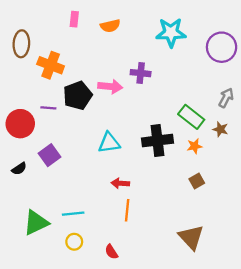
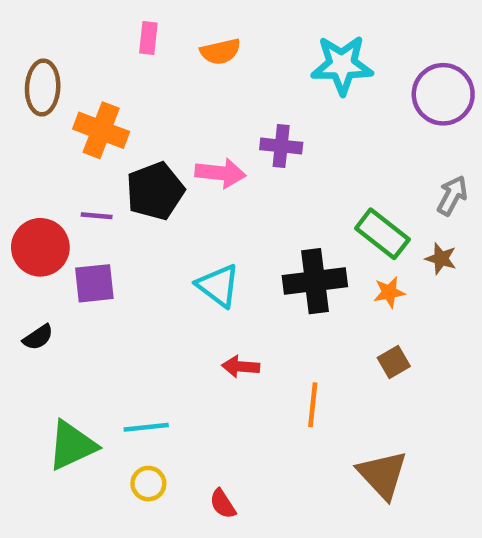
cyan triangle: (109, 143) -> (218, 286), turned 45
purple square: (49, 155) -> (94, 283), moved, turned 30
orange line: (127, 210) -> (313, 405), moved

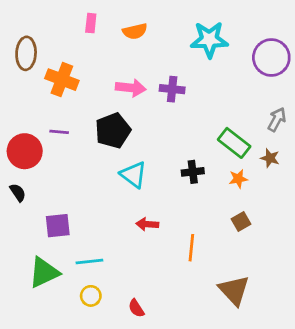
pink arrow: (220, 173) -> (131, 88), moved
black pentagon: (155, 191) -> (113, 131), moved
black cross: (315, 281) -> (193, 172), size x0.6
purple square: (94, 283) -> (58, 226), moved
black semicircle: (38, 337) -> (18, 193), moved, turned -90

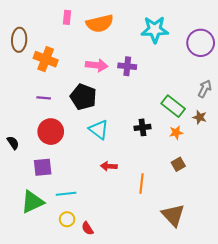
orange semicircle: (135, 31) -> (100, 23), size x1.5
black pentagon: (113, 131) -> (83, 97), turned -30
red circle: (25, 151) -> (51, 132), moved
red semicircle: (136, 308) -> (87, 228), moved

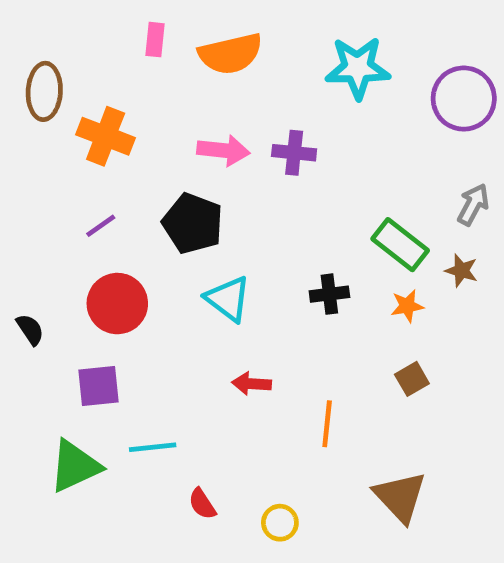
purple line: (44, 98) -> (101, 226), turned -40
yellow circle: (67, 219) -> (280, 523), moved
red semicircle: (87, 228) -> (202, 504), moved

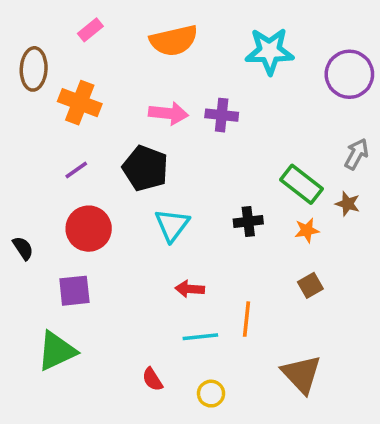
pink rectangle: (155, 40) -> (90, 30), moved, turned 45
cyan triangle: (228, 299) -> (172, 225), turned 30
cyan line: (153, 447) -> (200, 337), moved

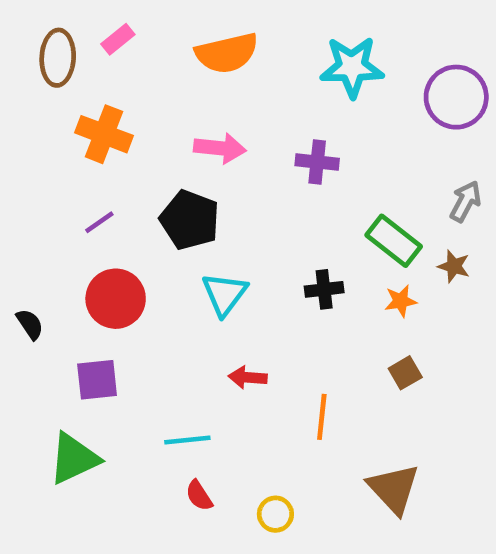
brown ellipse: (34, 69) -> (58, 58), moved
purple cross: (222, 115) -> (317, 162), moved
cyan line: (200, 337) -> (187, 440), moved

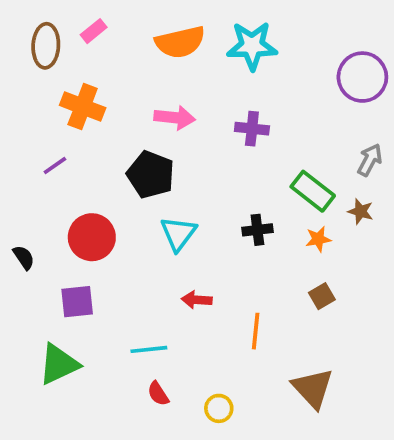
cyan star: (352, 67) -> (252, 46), moved
purple line: (99, 222) -> (55, 165), moved

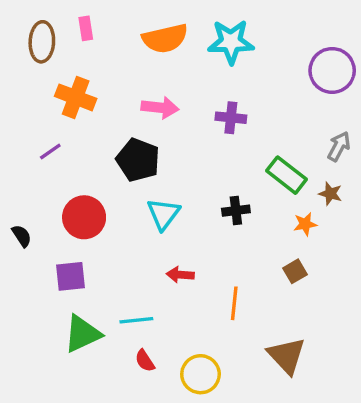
pink rectangle: (94, 31) -> (86, 28), turned -60
orange star: (318, 239) -> (305, 224), moved
green triangle: (59, 364) -> (82, 334), moved
yellow circle: (219, 408) -> (200, 374), size x1.5

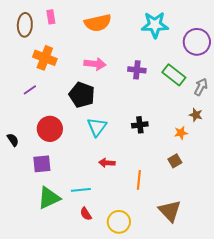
cyan star: (231, 42) -> (155, 25), moved
green rectangle: (287, 175) -> (174, 75), moved

